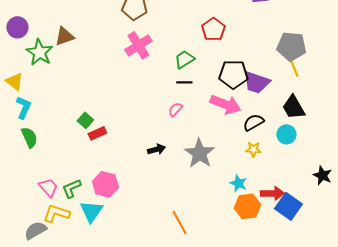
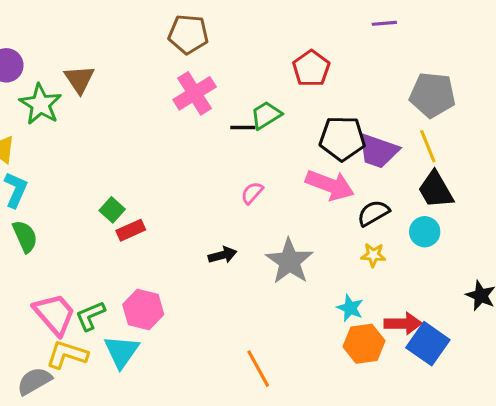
brown triangle: (64, 36) -> (79, 79), turned -45
yellow line: (293, 66) -> (428, 146), moved
black line: (184, 82) -> (243, 128), moved
pink trapezoid: (48, 187) -> (55, 314), size x1.4

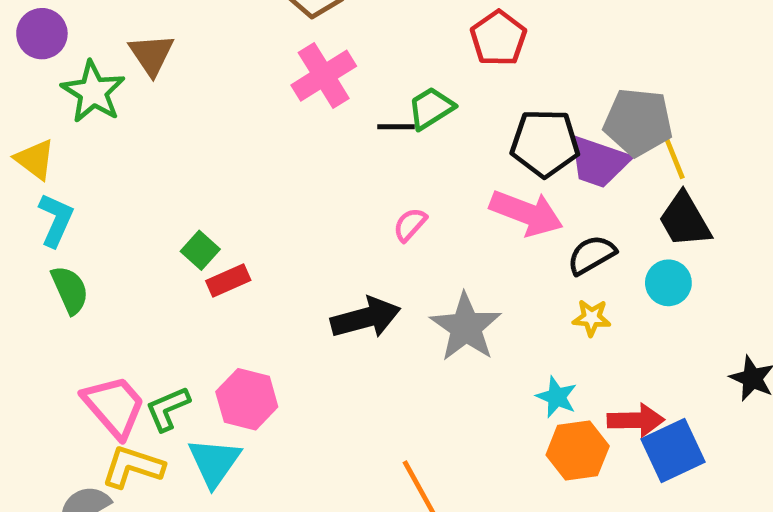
gray pentagon: (432, 95) -> (638, 122), moved
black arrow: (223, 255) -> (366, 318), size x1.6
blue square: (428, 344) -> (673, 451), turned 30

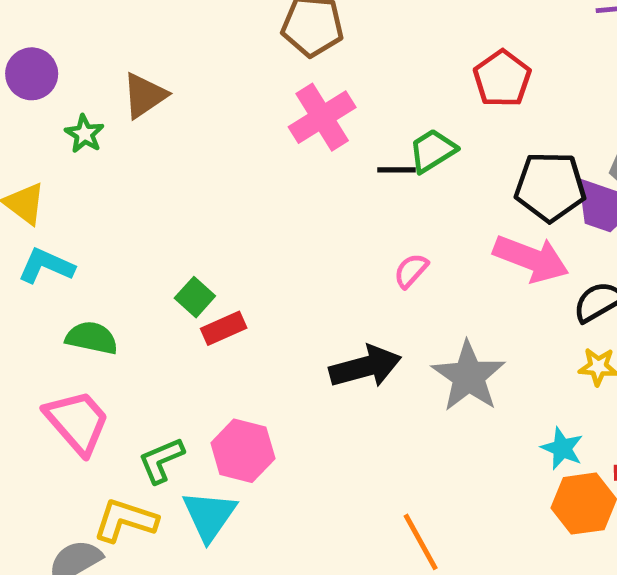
brown triangle: (151, 55) -> (144, 95), turned 30
green star: (93, 92) -> (84, 134), size x0.6
cyan L-shape: (56, 220) -> (46, 266), turned -90
green semicircle: (70, 290) -> (92, 338), moved, turned -54
pink trapezoid: (114, 406) -> (77, 422), moved

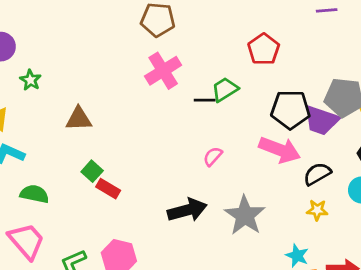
brown triangle: (144, 95) -> (79, 119), moved, turned 32
red rectangle: (224, 328) -> (108, 189), turned 55

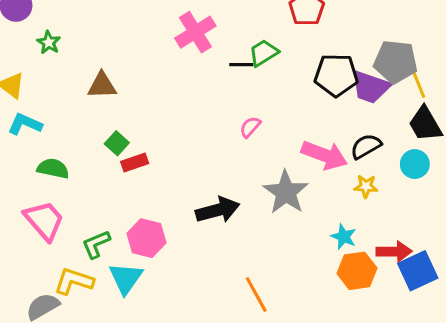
pink arrow: (280, 150) -> (324, 155), moved
red rectangle: (108, 189) -> (135, 163), turned -50
black arrow: (187, 210) -> (218, 210), moved

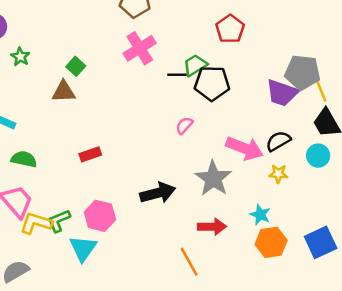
black pentagon: (336, 75) -> (212, 83), moved
green square: (117, 143) -> (76, 66), moved
red arrow: (394, 252) -> (212, 227), moved
yellow L-shape: (74, 281) -> (36, 223), moved

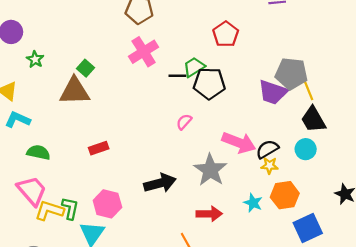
brown triangle: (64, 92) -> (75, 91), size x1.4
black semicircle: (278, 141) -> (267, 149), moved
green L-shape: (59, 221) -> (70, 208), turned 125
orange hexagon: (271, 242) -> (285, 195), moved

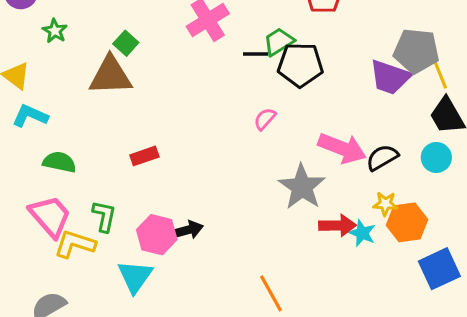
yellow star: (269, 166) -> (385, 204), moved
black arrow: (160, 183) -> (188, 230), moved, size x0.7
green L-shape: (70, 208) -> (104, 216), moved
red arrow: (209, 214) -> (337, 225), moved

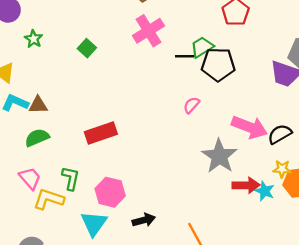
brown triangle: (110, 76) -> (38, 105), moved, size x0.6
red rectangle: (144, 156) -> (101, 133), size x1.5
green semicircle: (59, 162) -> (37, 138), turned -35
pink trapezoid: (50, 216) -> (30, 178), size x0.7
black arrow: (188, 230) -> (144, 220), moved

